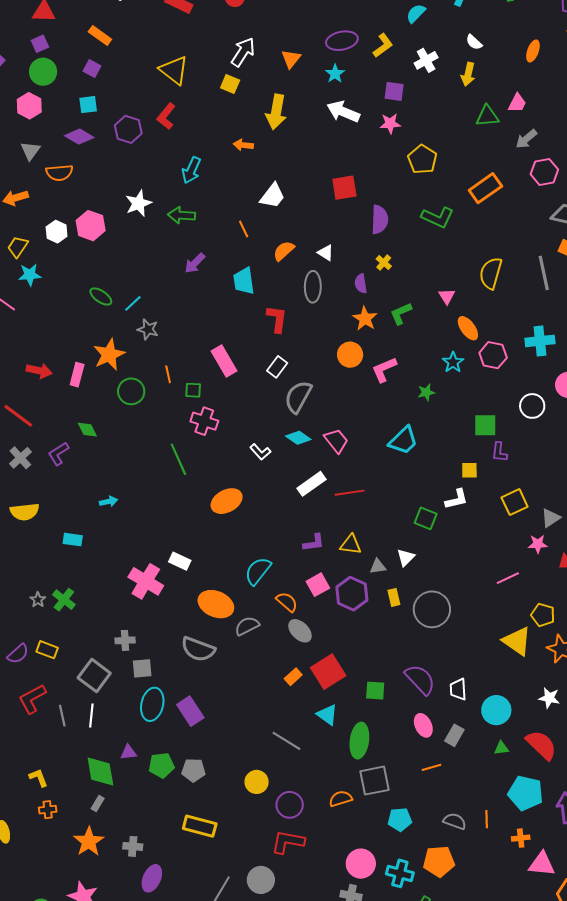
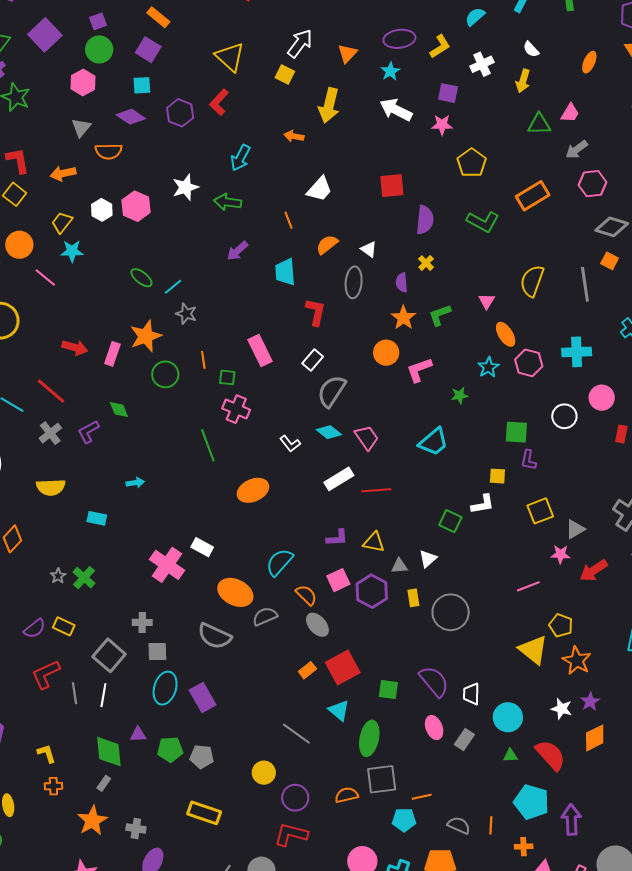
purple square: (92, 69) -> (148, 50), size x1.4
orange line: (431, 767) -> (422, 797), moved

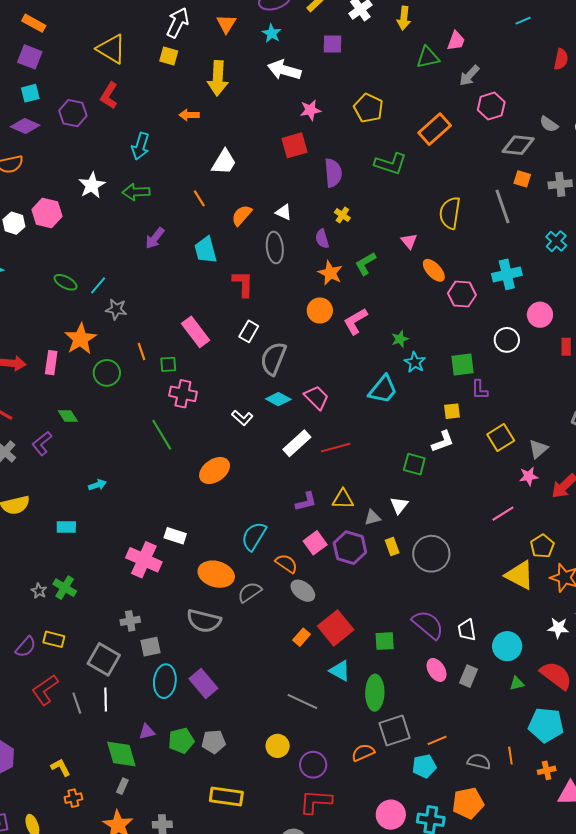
pink star: (442, 125) -> (310, 110), moved
cyan star: (488, 367) -> (415, 362), moved
yellow pentagon: (561, 625) -> (542, 546), turned 30

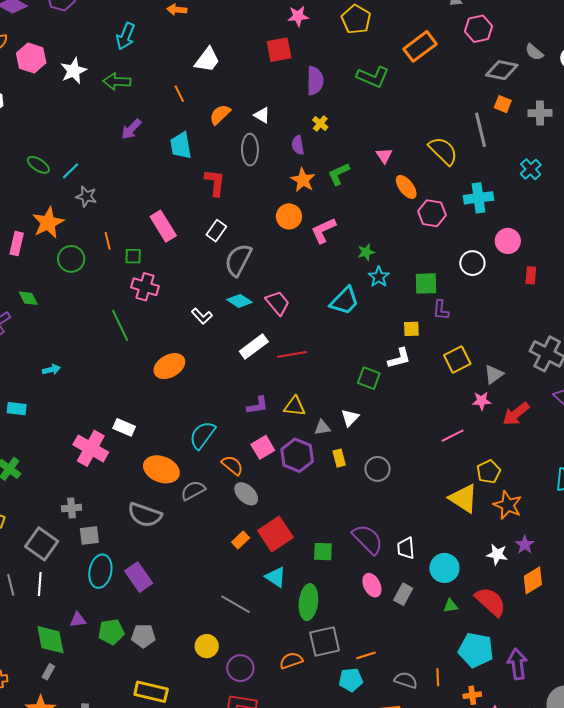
pink hexagon: (47, 213) -> (31, 58), moved
yellow semicircle: (450, 213) -> (443, 151), moved, turned 120
gray circle: (431, 554) -> (378, 469), size x0.7

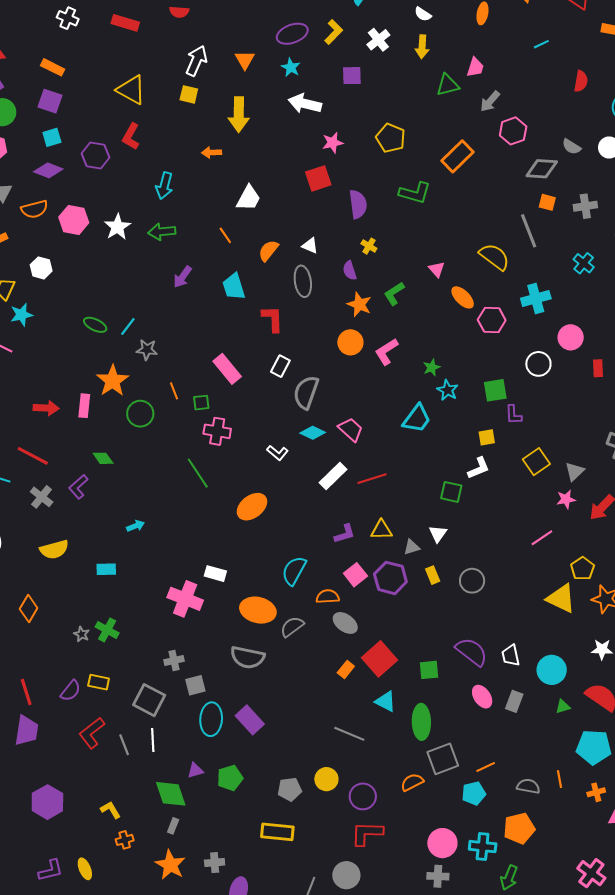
orange semicircle: (232, 465) -> (328, 597), turned -35
gray pentagon: (143, 636) -> (290, 789), moved

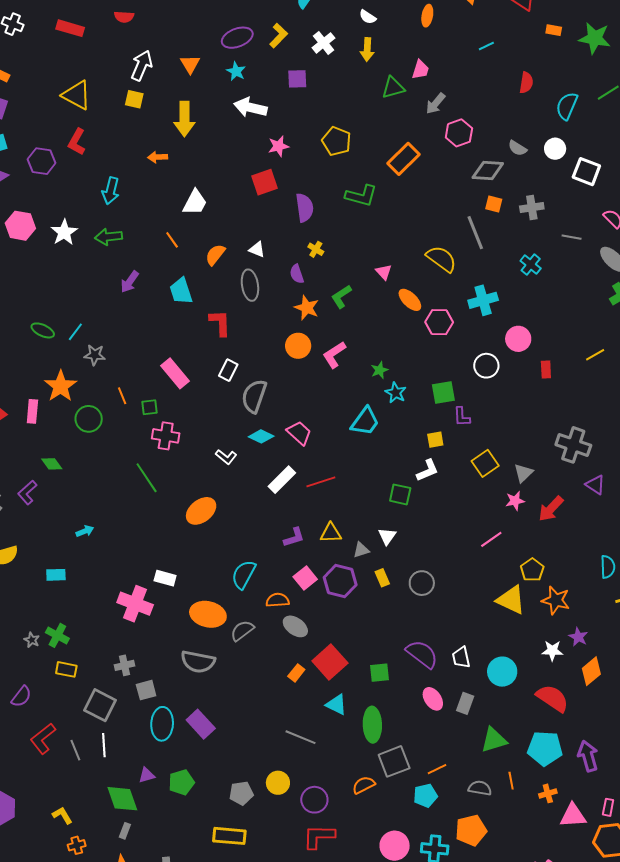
yellow rectangle: (99, 682) -> (66, 669), moved
green triangle: (563, 707) -> (494, 740), moved, size x1.8

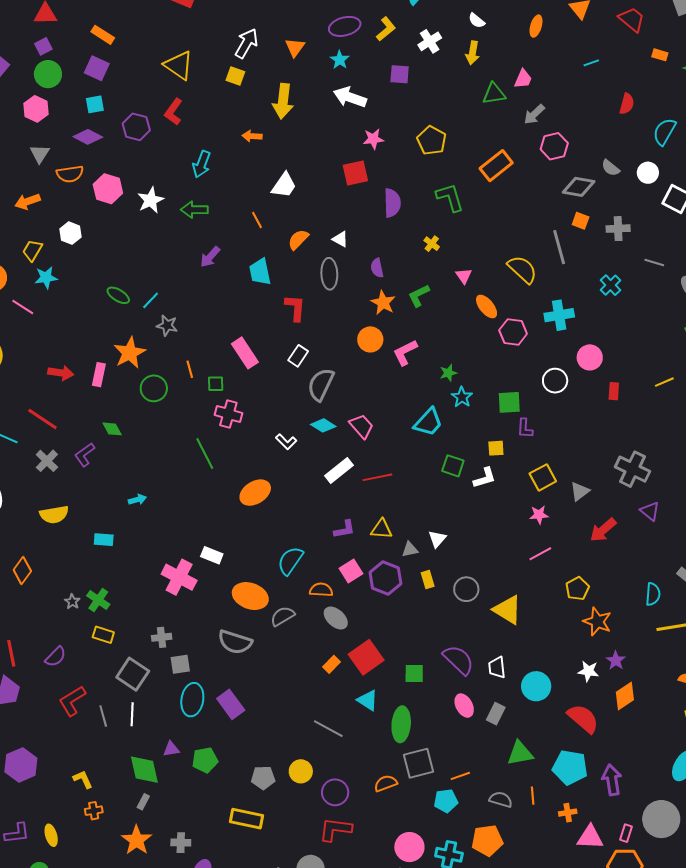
green L-shape: (361, 196) -> (450, 197), turned -128
yellow cross: (316, 249) -> (432, 244), moved
green square: (400, 494) -> (453, 466), moved
pink star: (515, 501) -> (539, 515), moved
yellow triangle: (511, 600) -> (508, 610), moved

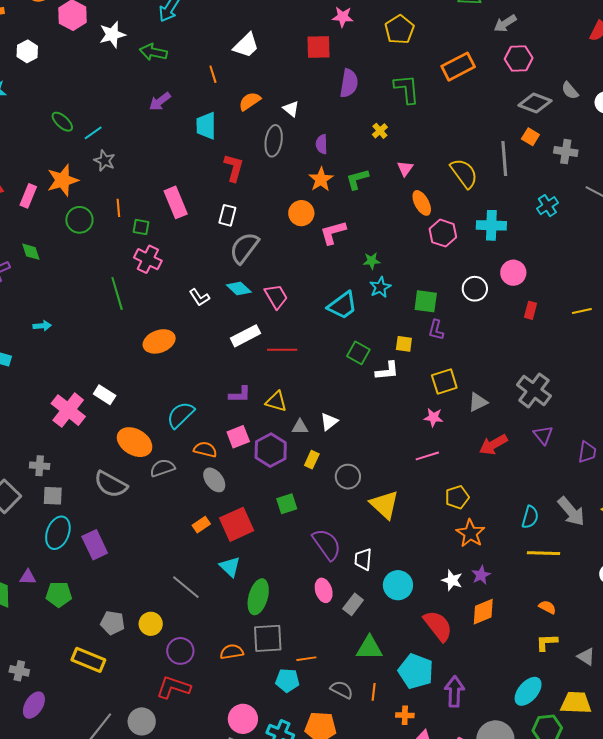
white rectangle: (298, 356) -> (227, 215), turned -30
yellow rectangle: (428, 579) -> (312, 460), turned 30
green square: (414, 673) -> (287, 504), moved, turned -30

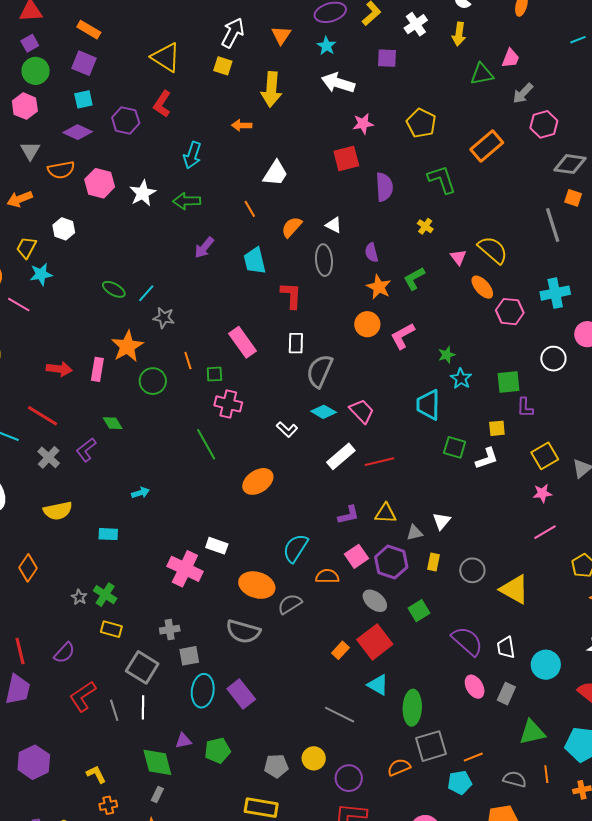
yellow semicircle: (464, 173) -> (493, 250), moved
cyan trapezoid: (342, 305) -> (428, 405), turned 140
gray ellipse: (214, 480) -> (375, 601), moved

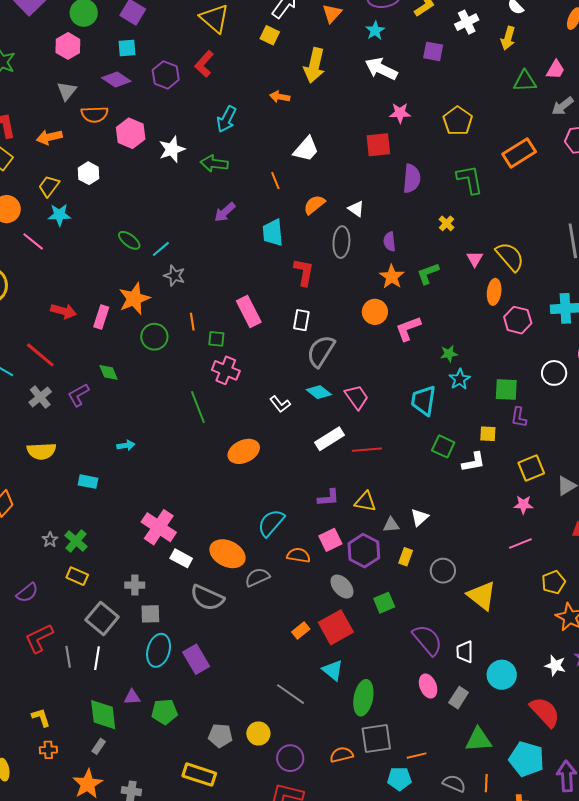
orange ellipse: (482, 287) -> (494, 292), turned 40
white rectangle: (217, 546) -> (181, 558), moved

